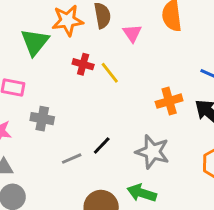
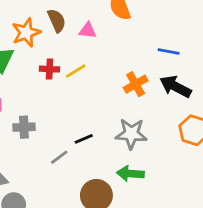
pink triangle: (132, 33) -> (88, 30), turned -36
yellow line: (110, 73) -> (76, 71), turned -70
black line: (102, 145) -> (84, 139), turned 36

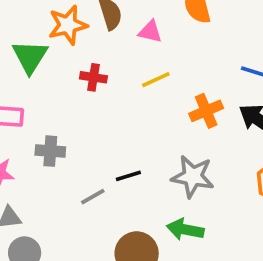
yellow line: (76, 71) -> (156, 80), moved

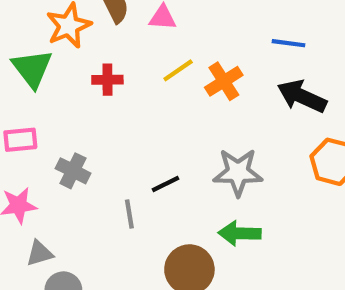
orange cross: (206, 111) -> (224, 81), moved
gray cross: (50, 151) -> (73, 171), turned 32
gray line: (93, 197) -> (129, 214), turned -60

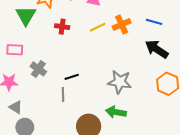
orange cross: (224, 81) -> (122, 24), moved
black line: (166, 184) -> (72, 77), moved
gray triangle: (40, 253) -> (16, 107), turned 40

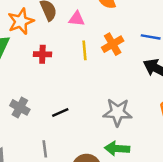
yellow line: (98, 27) -> (84, 50), turned -63
gray line: (63, 94) -> (45, 149), moved

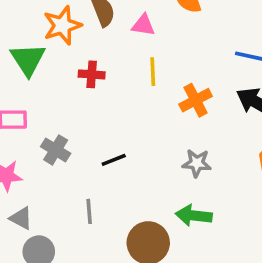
orange cross: (113, 44) -> (196, 100), moved
gray star: (118, 112) -> (197, 163), size x0.7

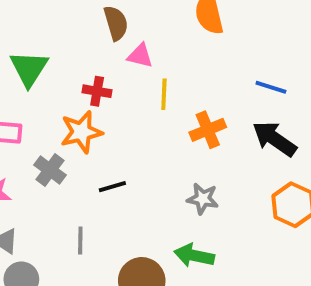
orange star: (62, 25) -> (81, 132), moved
pink triangle: (143, 25) -> (140, 56), moved

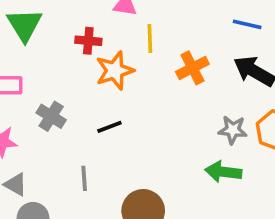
orange star: (81, 132) -> (115, 71), moved
gray star: (203, 199) -> (233, 130), moved
green arrow: (194, 256) -> (223, 172), moved

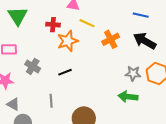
yellow line: (150, 39) -> (87, 23), turned -63

